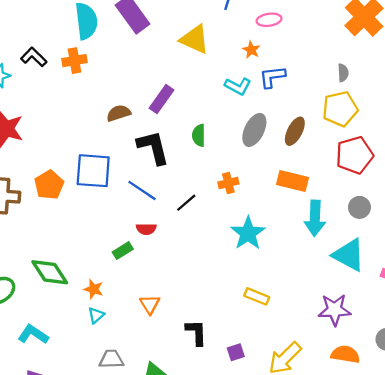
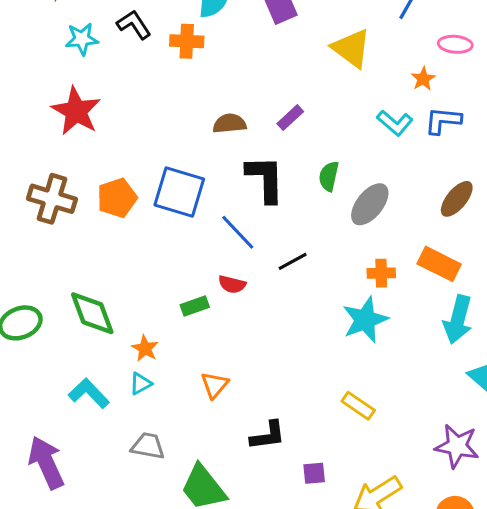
purple rectangle: (162, 99) -> (290, 118), size x0.7
gray ellipse: (254, 130) -> (370, 204), moved
orange cross: (228, 183) -> (381, 273), moved
black L-shape: (196, 332) -> (268, 436), turned 72
cyan L-shape: (33, 334) -> (89, 393), moved

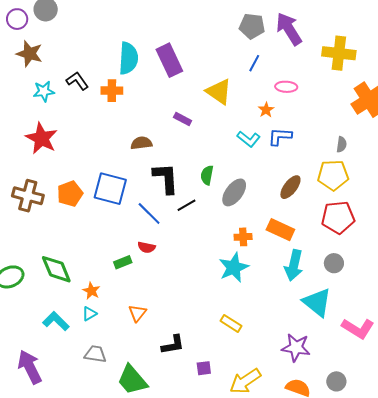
purple rectangle: (290, 118) -> (183, 119), moved, turned 72
black line: (293, 261) -> (187, 205), moved

